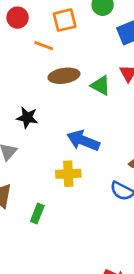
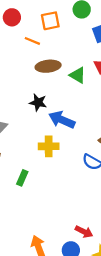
black star: (27, 118) -> (38, 102), moved

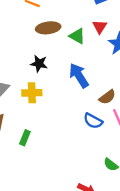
blue arrow: (62, 120) -> (79, 75), moved, turned 35
yellow cross: (49, 146) -> (32, 93), moved

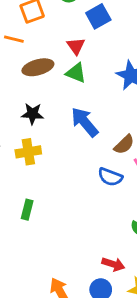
red triangle: (100, 27) -> (76, 46), moved

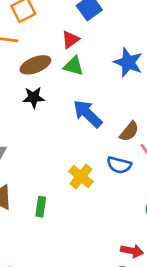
red triangle: (76, 46) -> (70, 40), turned 36
black star: (32, 114) -> (34, 98), moved
yellow cross: (28, 152) -> (81, 177), moved, turned -35

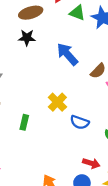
green triangle: (74, 66) -> (77, 13), moved
blue semicircle: (119, 165) -> (80, 122), moved

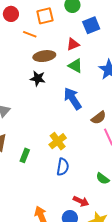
green triangle: (77, 13) -> (75, 66), moved
blue semicircle: (80, 122) -> (63, 167), moved, turned -108

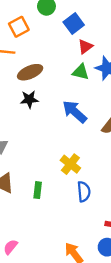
red triangle: (73, 44) -> (85, 47), moved
green triangle: (75, 66) -> (81, 72), moved

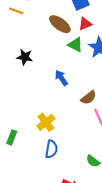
brown ellipse: (30, 72) -> (60, 24), moved, turned 45
blue arrow: (75, 112) -> (61, 78), size x0.7

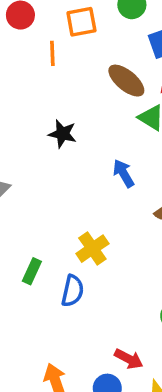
orange line: (16, 11) -> (52, 53), turned 64
blue semicircle: (51, 149) -> (73, 291), moved

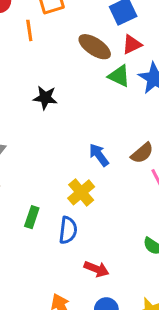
blue arrow: (123, 173) -> (99, 155), moved
red arrow: (129, 359) -> (96, 269), moved

